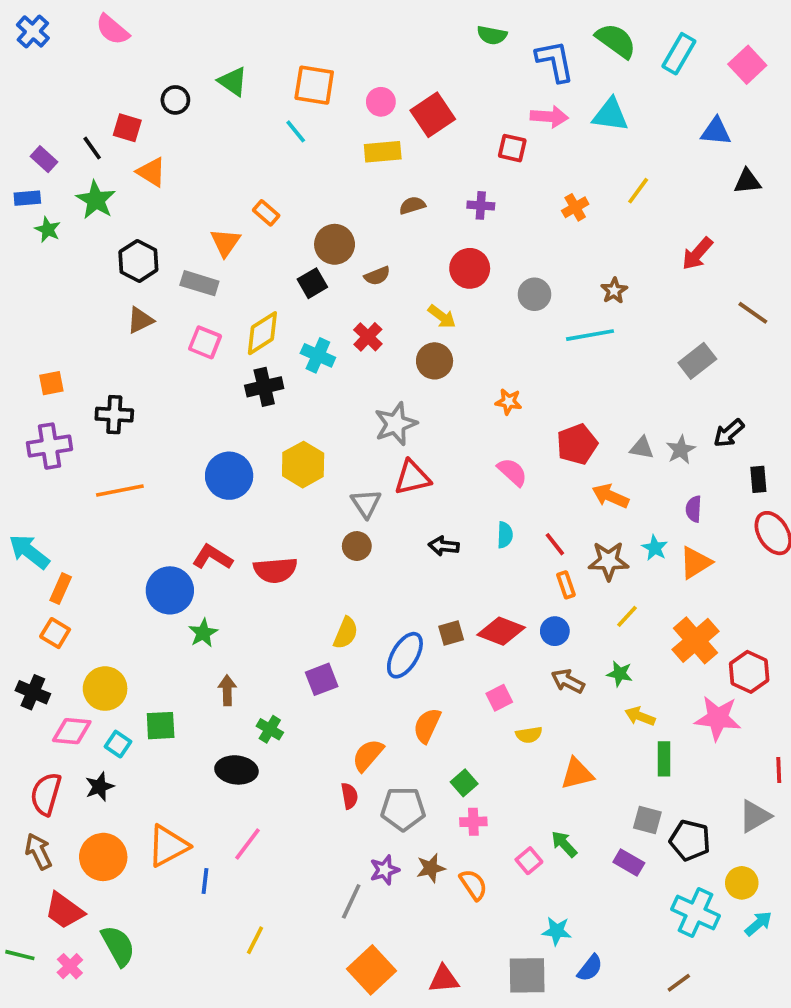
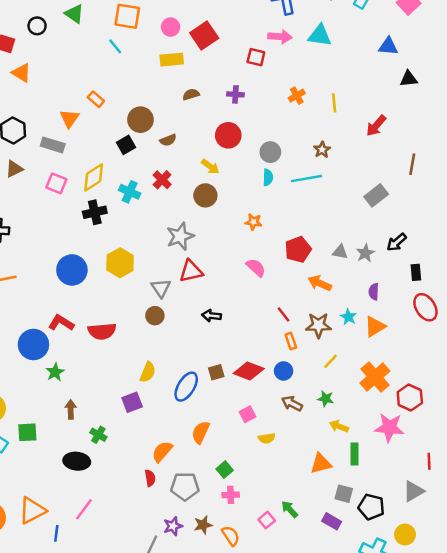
yellow line: (638, 191) -> (334, 103), moved, turned -42
brown line: (753, 313) -> (412, 164), turned 65
cyan semicircle: (505, 535) -> (268, 177), moved
orange triangle: (577, 774) -> (321, 464), moved

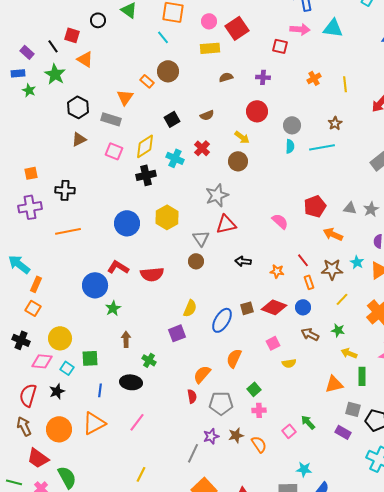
brown circle: (140, 120) -> (168, 71), moved
orange star: (254, 222) -> (277, 271), moved
blue line: (56, 533) -> (100, 390), moved

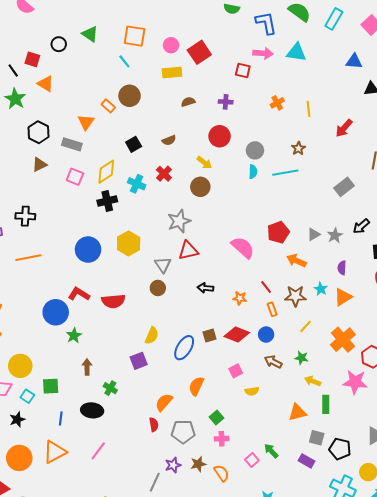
gray triangle: (350, 208) -> (314, 234), turned -40
pink semicircle: (280, 221) -> (243, 248), size x1.4

